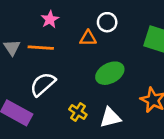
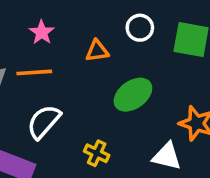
white circle: (107, 22) -> (140, 28), moved
white triangle: (110, 117) -> (167, 156), moved, turned 35

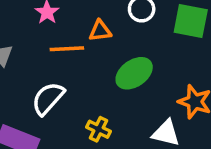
orange line: (34, 72) -> (67, 49), moved

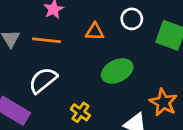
orange line: (67, 49) -> (46, 40), moved

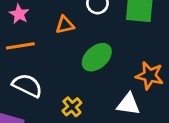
white semicircle: (43, 80) -> (27, 85), turned 80
yellow cross: (80, 112) -> (72, 107), turned 30

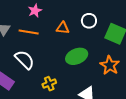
orange star: (150, 76) -> (110, 65), moved

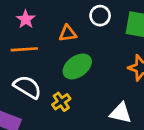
green ellipse: (77, 56) -> (77, 66), moved
yellow cross: (49, 84) -> (61, 102), moved

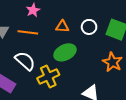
white circle: (100, 16) -> (89, 27), moved
yellow cross: (61, 102) -> (48, 77), size x1.5

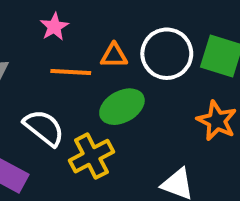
white circle: (89, 27) -> (167, 54), size x1.6
orange line: (28, 32) -> (71, 72), moved

